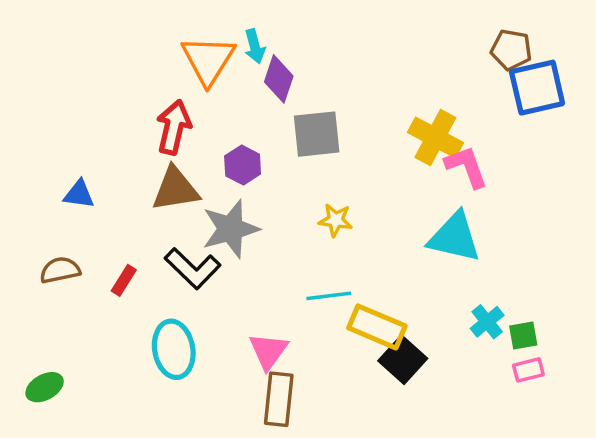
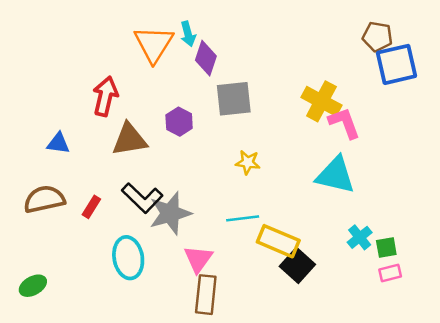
red arrow: (174, 127) -> (105, 96), moved
gray star: (231, 229) -> (170, 213), moved
brown semicircle: (60, 270) -> (44, 199), size x1.4

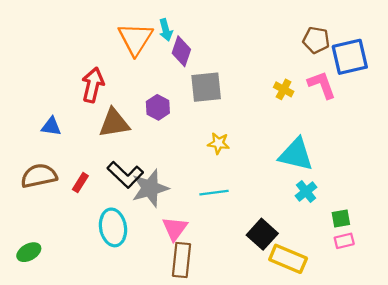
brown pentagon: (377, 36) -> (316, 40), moved
yellow cross: (321, 101) -> (284, 89), size x0.6
pink L-shape: (344, 123) -> (322, 85), moved
cyan cross: (360, 237) -> (306, 192), moved
yellow rectangle: (278, 241) -> (288, 259), moved

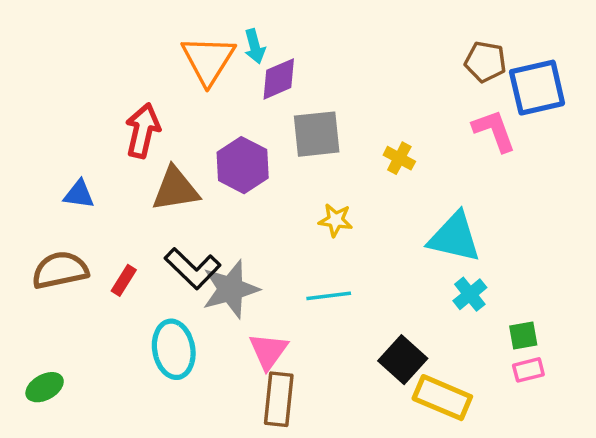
purple diamond: (181, 51) -> (279, 79), turned 48
yellow cross: (284, 89) -> (399, 158), moved
purple hexagon: (158, 107) -> (243, 165), size x1.4

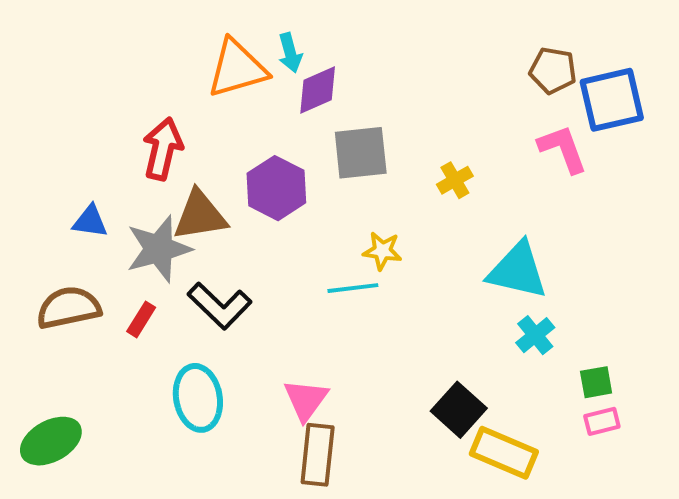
orange triangle: (208, 60) -> (237, 68), turned 42
yellow cross: (399, 158) -> (455, 180), turned 32
gray star: (231, 289) -> (159, 249), moved
cyan line: (329, 296) -> (353, 288), moved
green ellipse: (45, 387) -> (51, 441), size x1.4

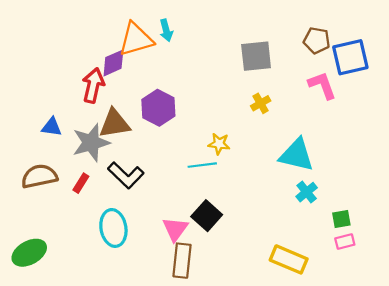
purple diamond: (318, 90) -> (113, 63), moved
gray square: (361, 153) -> (256, 56), moved
black square: (459, 410) -> (207, 216), moved

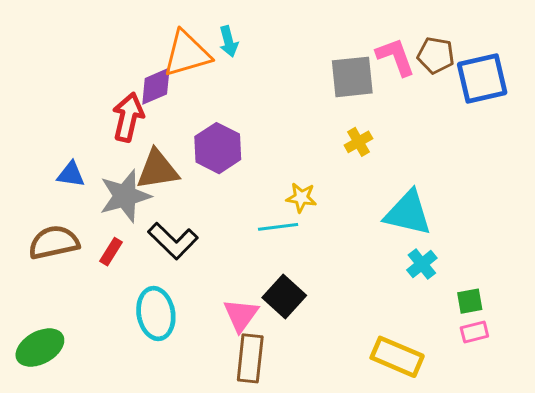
pink L-shape: (322, 85) -> (396, 57), moved

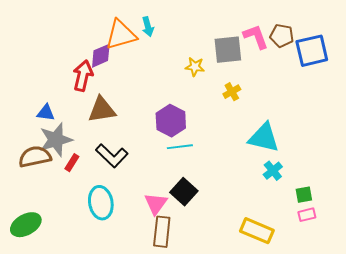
purple hexagon: (218, 148) -> (171, 121), moved
gray star: (125, 196) -> (56, 140), moved
yellow star: (301, 198) -> (195, 67), moved

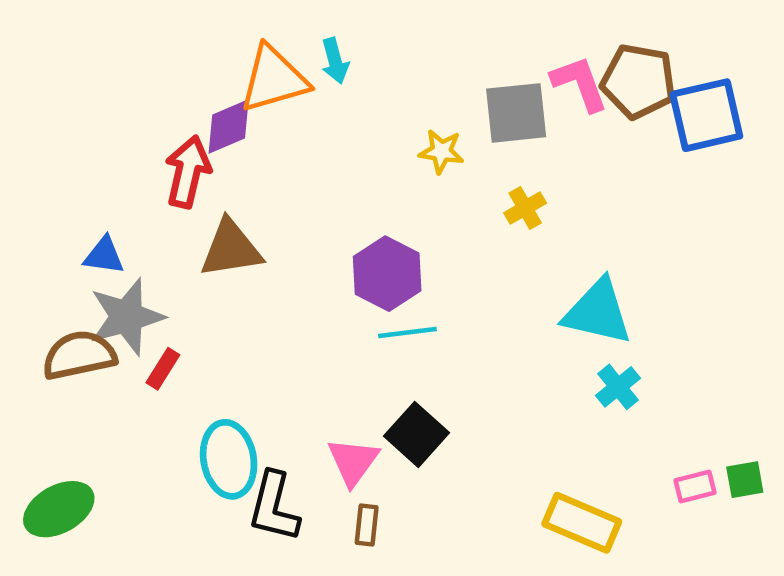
brown pentagon: (282, 36) -> (638, 81), size x1.4
black L-shape: (112, 156) -> (274, 507), moved, turned 60
green square: (304, 195) -> (745, 480), moved
brown rectangle: (162, 232) -> (367, 525), size x0.6

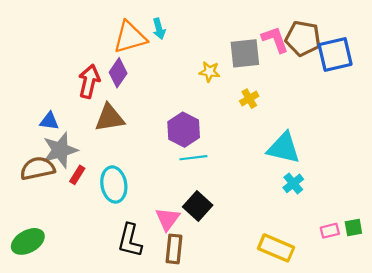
purple diamond: (229, 127) -> (118, 73), moved, turned -32
cyan ellipse: (229, 459) -> (114, 185), moved
brown rectangle: (367, 525) -> (174, 249), size x1.5

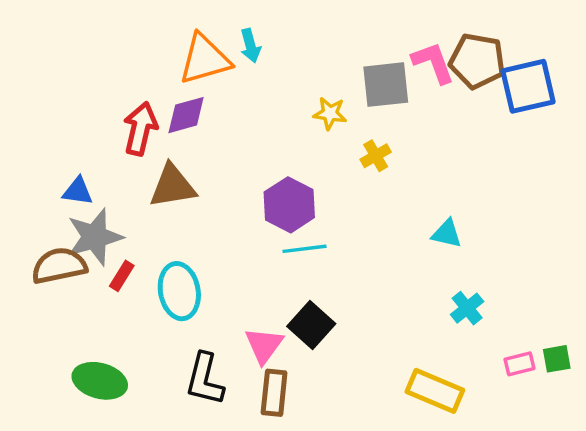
purple diamond: (118, 73) -> (186, 115), turned 40
yellow cross: (249, 99) -> (376, 156), moved
cyan triangle: (284, 148) -> (447, 234), size x0.6
cyan cross: (293, 183) -> (467, 308), moved
green ellipse: (28, 241) -> (100, 381), moved, turned 44

